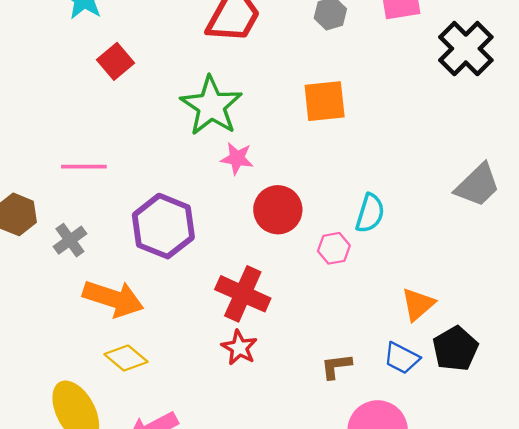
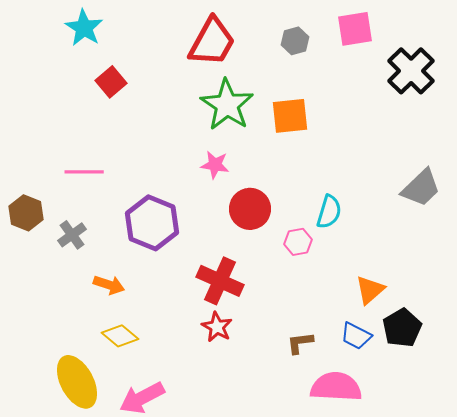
green star: (211, 106) -> (227, 105), moved
orange arrow: (113, 299) -> (109, 285), size x0.6

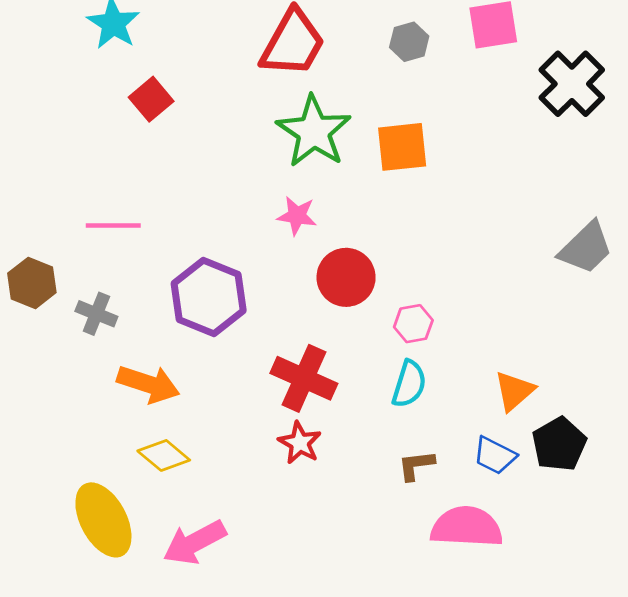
cyan semicircle: (329, 212) -> (409, 384), moved
gray cross: (72, 235) -> (96, 314), turned -32
orange arrow: (109, 285) -> (148, 384), size x1.4

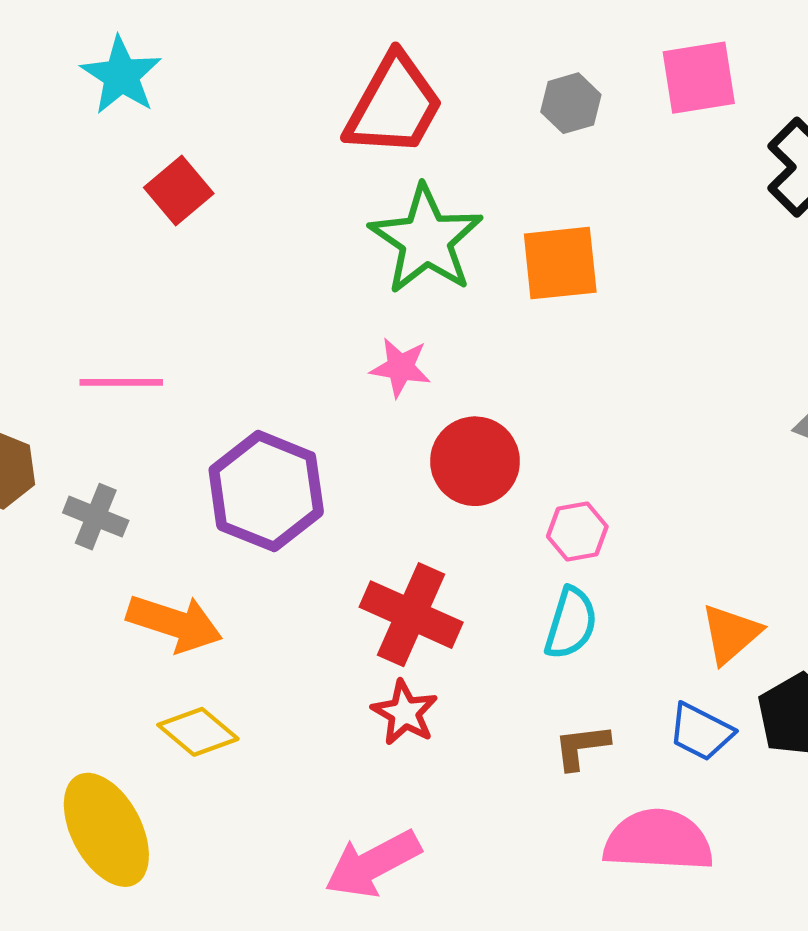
pink arrow: (195, 542) -> (373, 864), moved

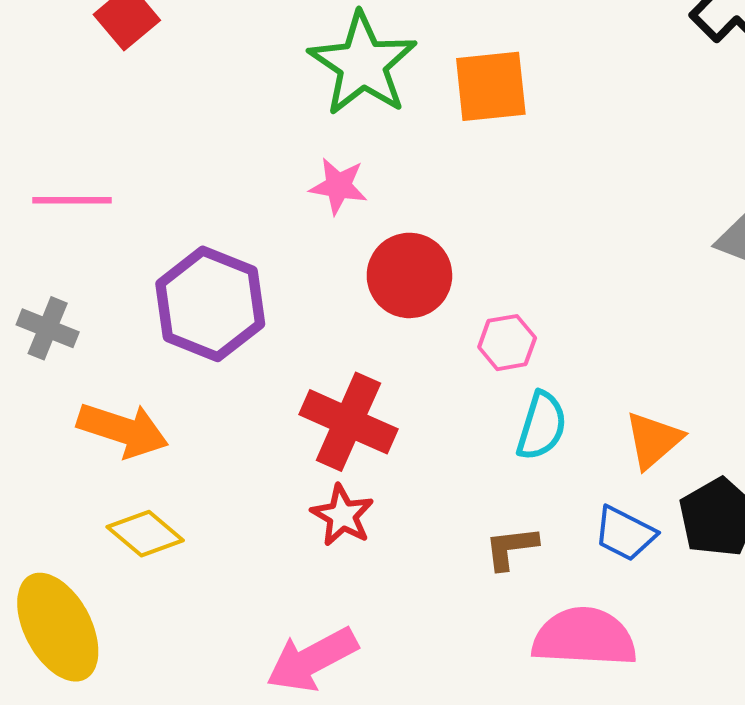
cyan semicircle: (571, 623) -> (542, 426), moved

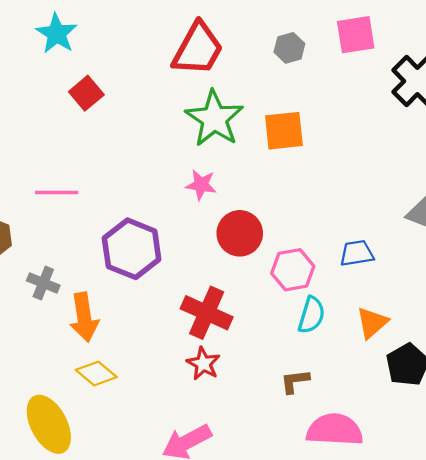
gray cross: (48, 328) -> (43, 283), moved
pink hexagon: (507, 343) -> (293, 270), size x1.4
orange arrow: (123, 430) -> (84, 317), turned 63
blue trapezoid: (625, 534) -> (357, 253), moved, turned 144

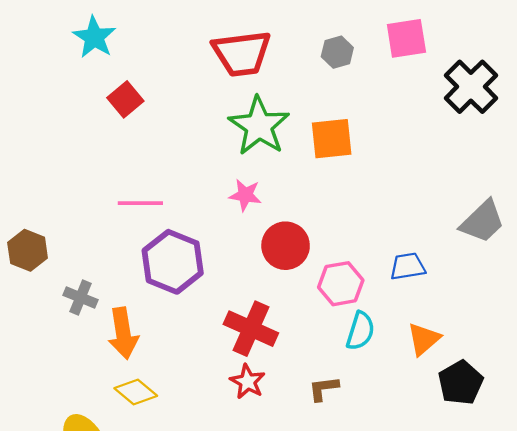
red trapezoid: (198, 49) -> (242, 53), turned 54
pink line: (57, 192) -> (140, 203), moved
brown L-shape: (295, 381) -> (324, 389), moved

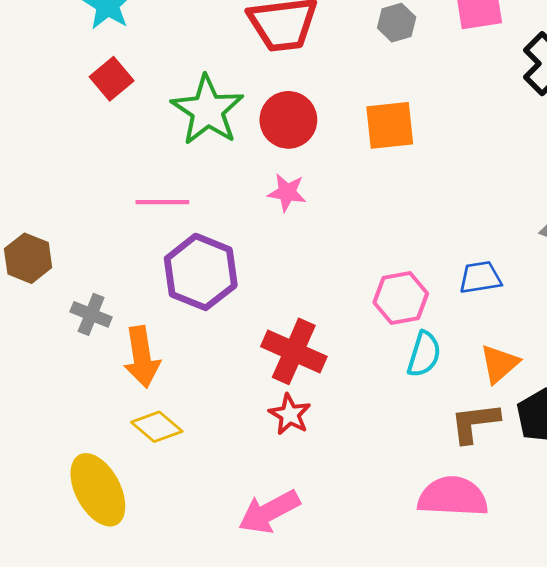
red square: (125, 99) -> (112, 79), moved
green star: (259, 126) -> (208, 110), moved
red circle: (286, 246) -> (288, 120), moved
brown L-shape: (324, 389) -> (475, 423), moved, size x1.4

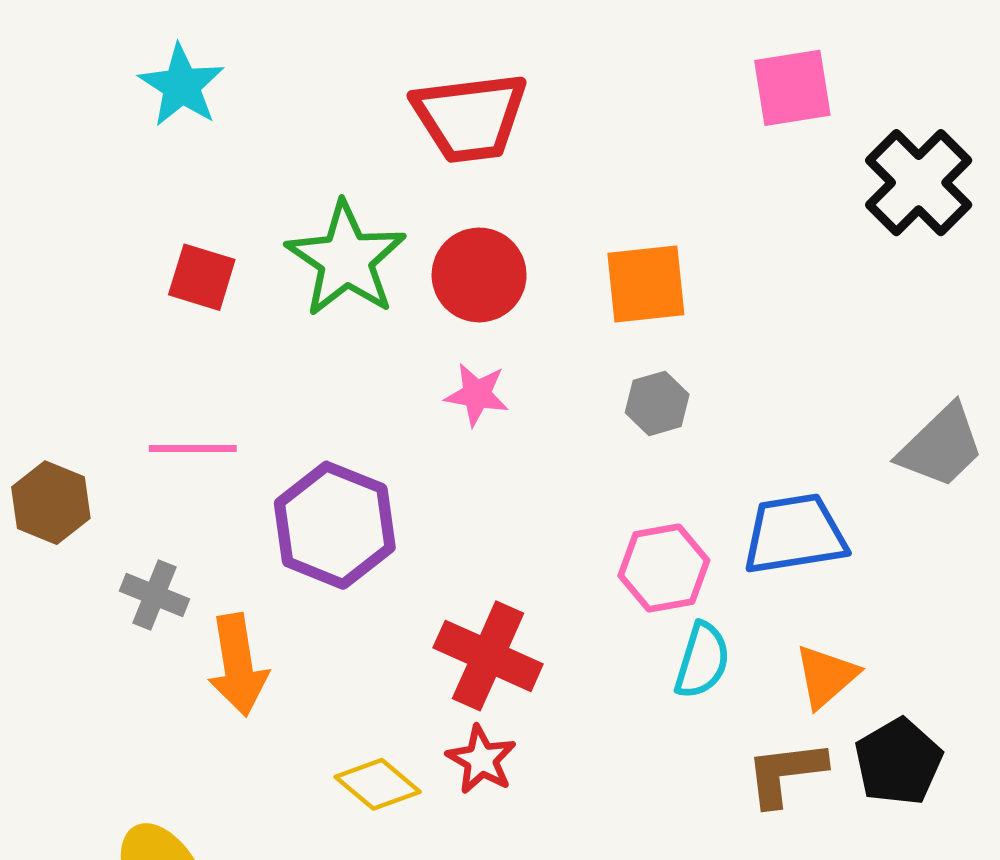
gray hexagon: (397, 23) -> (657, 403), moved
red square: (112, 79) -> (202, 277), moved, turned -33
pink line: (162, 202) -> (193, 449), moved
blue trapezoid: (480, 277) -> (795, 534), size x1.5
yellow diamond: (157, 427) -> (378, 784), moved

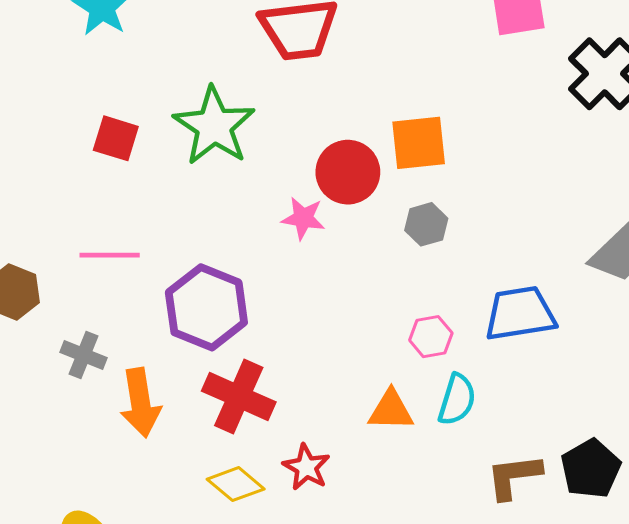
red circle: (479, 275) -> (348, 172), moved
pink hexagon: (664, 568) -> (431, 337), size x0.7
red cross: (488, 656) -> (239, 396), moved
orange triangle: (826, 676) -> (391, 410), moved, turned 42

